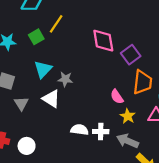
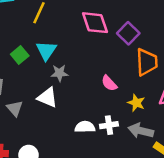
green square: (36, 37) -> (20, 55), moved
cyan triangle: (43, 69) -> (46, 51), moved
pink semicircle: (117, 97) -> (109, 83), moved

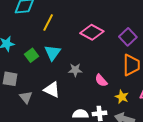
pink diamond: (95, 23) -> (92, 32), turned -45
purple square: (128, 33) -> (128, 37), moved
gray star: (59, 73) -> (75, 70), moved

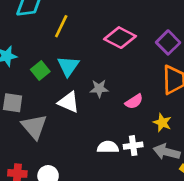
pink semicircle: (101, 80) -> (134, 102), turned -80
white triangle: (52, 90) -> (69, 102), moved
gray triangle: (26, 97) -> (34, 127), size x1.5

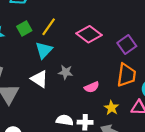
yellow line: (61, 26) -> (49, 27), moved
green square: (40, 70) -> (24, 28), moved

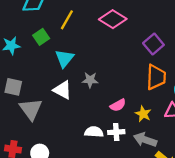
yellow line: (49, 27) -> (67, 20), moved
pink diamond: (89, 34) -> (113, 19), moved
pink semicircle: (92, 87) -> (118, 105), moved

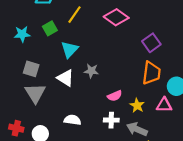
gray square: (13, 87) -> (31, 69), moved
white semicircle: (94, 132) -> (72, 120), moved

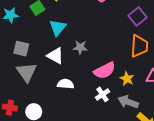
pink semicircle: (115, 96) -> (105, 70), size x1.5
white semicircle: (72, 120) -> (66, 84), moved
white cross: (111, 120) -> (103, 94), turned -32

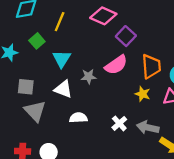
purple square: (138, 17) -> (126, 36), moved
pink semicircle: (105, 70) -> (116, 65), moved
yellow star: (127, 79) -> (143, 94), moved

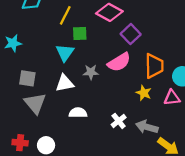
green square: (37, 41) -> (80, 34), moved, turned 35
white triangle: (63, 89) -> (65, 83), turned -36

